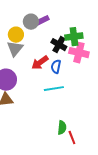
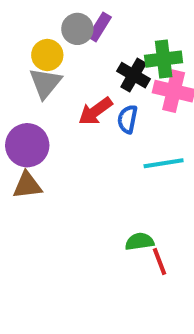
purple rectangle: (42, 21) -> (99, 27), turned -32
cyan line: (54, 89) -> (164, 163), moved
green semicircle: (62, 128) -> (140, 241), turned -104

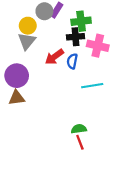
green cross: (164, 59) -> (81, 21), moved
black cross: (134, 75) -> (75, 37), turned -35
red line: (160, 262) -> (80, 142), moved

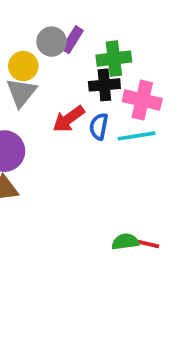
cyan line: (92, 86) -> (137, 136), moved
green semicircle: (79, 129) -> (125, 242), moved
red line: (80, 142) -> (146, 244), moved, turned -56

